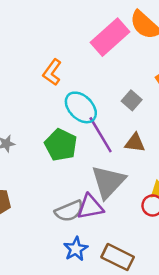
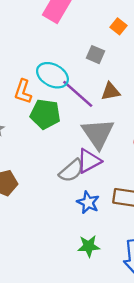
orange L-shape: (52, 72) -> (23, 91), moved

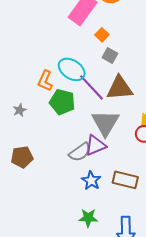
orange square: (119, 26) -> (102, 35), moved
brown triangle: (111, 91) -> (120, 88), size x1.6

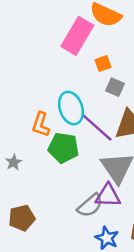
orange square: (102, 35) -> (103, 63), turned 32
cyan ellipse: (72, 69) -> (71, 108), turned 44
purple triangle: (95, 145) -> (108, 196), turned 30

